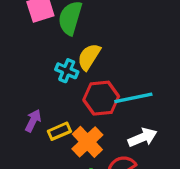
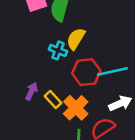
yellow rectangle: (59, 131) -> (53, 99), turned 72

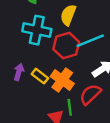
yellow semicircle: (76, 39) -> (68, 15), moved
cyan cross: (58, 50) -> (37, 30), size x1.6

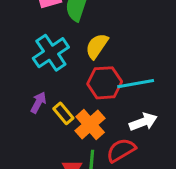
yellow semicircle: (68, 15) -> (97, 46), moved
cyan cross: (37, 30) -> (51, 53), moved, turned 32

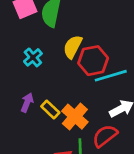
cyan cross: (51, 53) -> (33, 57), size x0.6
red hexagon: (105, 83) -> (93, 61), moved

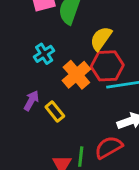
yellow semicircle: (73, 47) -> (101, 38), moved
orange cross: (75, 117) -> (76, 75), moved

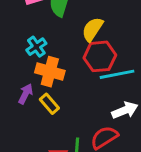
orange cross: (76, 75) -> (50, 72), moved, turned -32

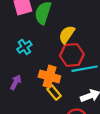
orange cross: (50, 72) -> (49, 76), moved
yellow rectangle: (49, 104) -> (54, 92), moved

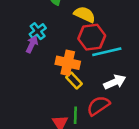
yellow semicircle: (67, 34) -> (85, 14), turned 84
purple arrow: (16, 82) -> (32, 44), moved

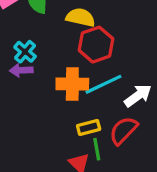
purple arrow: (32, 44) -> (21, 70), turned -105
cyan line: (107, 52) -> (103, 84), moved
yellow rectangle: (74, 81) -> (89, 127), moved, turned -49

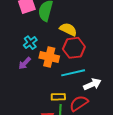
purple arrow: (21, 70) -> (25, 63), moved, turned -56
orange cross: (72, 84) -> (49, 57), moved

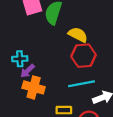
cyan cross: (30, 43) -> (20, 59), moved, turned 32
orange cross: (49, 57) -> (34, 87), moved

